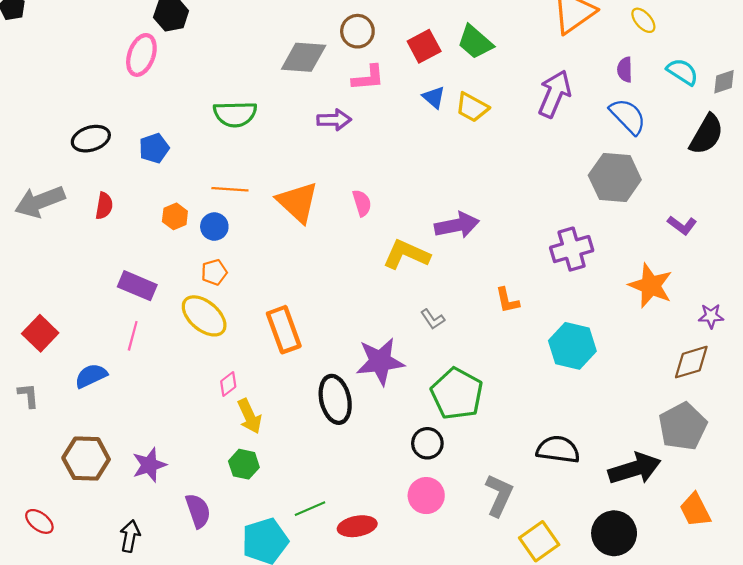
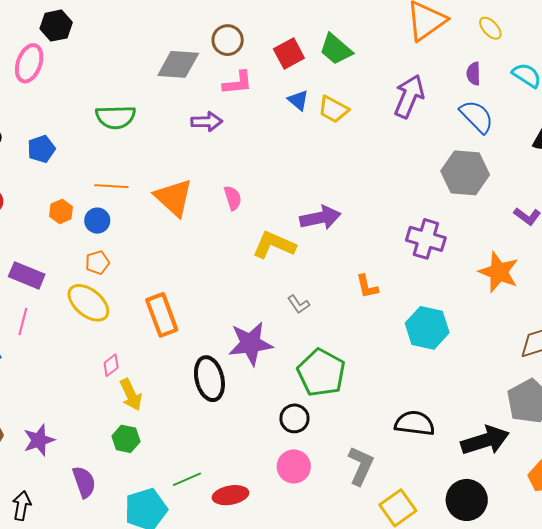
purple cross: (572, 249) -> (426, 239), turned 33

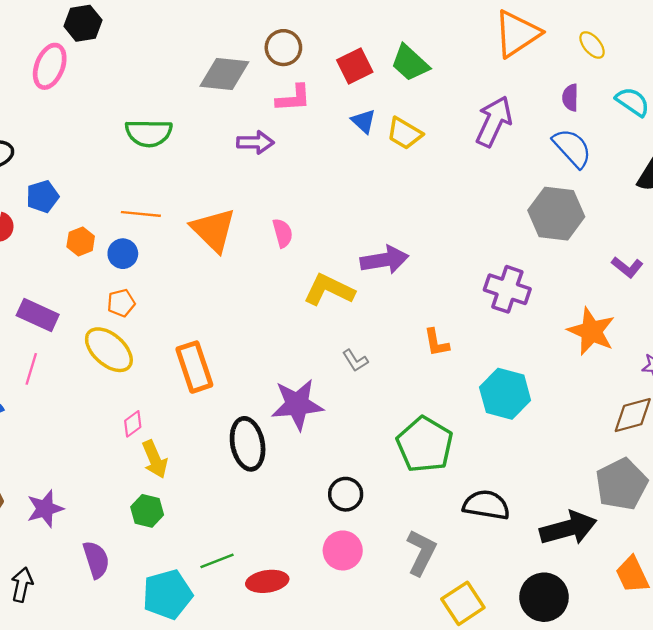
blue pentagon: (41, 149) -> (42, 196), moved
green pentagon: (321, 373) -> (425, 445), moved

